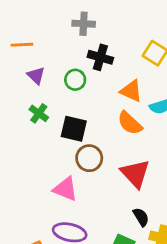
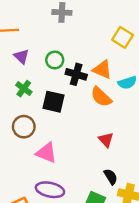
black cross: (100, 57) -> (76, 74), moved
brown circle: (89, 158) -> (24, 127), moved
red triangle: (135, 174) -> (106, 140), size x0.6

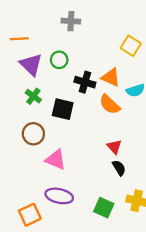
purple triangle: (21, 56) -> (31, 65), size x1.5
green circle: (55, 60) -> (59, 60), moved
black semicircle: (111, 177) -> (119, 168), moved

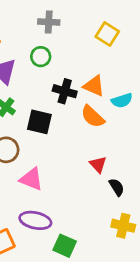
yellow square: (131, 46) -> (107, 34), moved
green circle: (59, 60) -> (41, 57), moved
black semicircle: (119, 168) -> (117, 187), moved
green square: (104, 208) -> (65, 246), moved

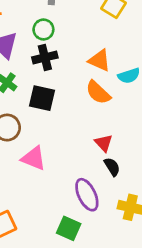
black cross: (65, 91) -> (45, 57), moved, turned -30
black semicircle: (117, 187) -> (112, 167), moved
purple ellipse: (35, 220) -> (87, 195), moved, turned 52

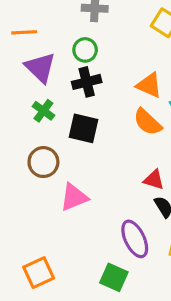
red triangle: (104, 143) -> (154, 180), turned -30
pink triangle: (34, 158) -> (74, 197), turned -44

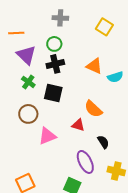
orange semicircle: (148, 122) -> (93, 109), moved
red triangle: (154, 180) -> (78, 125), moved

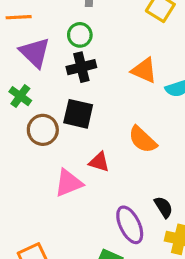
green cross: (28, 82) -> (20, 96), moved
brown circle: (28, 114) -> (43, 130), moved
red triangle: (78, 125) -> (99, 162), moved
black semicircle: (103, 142) -> (164, 207), moved

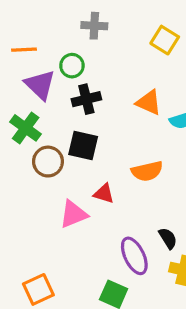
green circle: (80, 35) -> (72, 66), moved
green cross: (20, 96) -> (26, 128), size x1.4
orange semicircle: (143, 140) -> (147, 171), turned -56

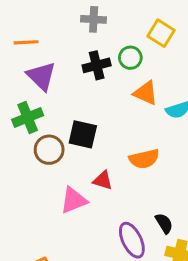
green circle: (72, 66) -> (130, 58), moved
black cross: (86, 99) -> (97, 65), moved
green cross: (26, 128) -> (28, 117), turned 32

